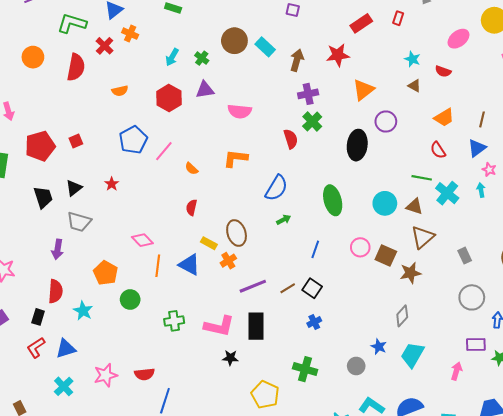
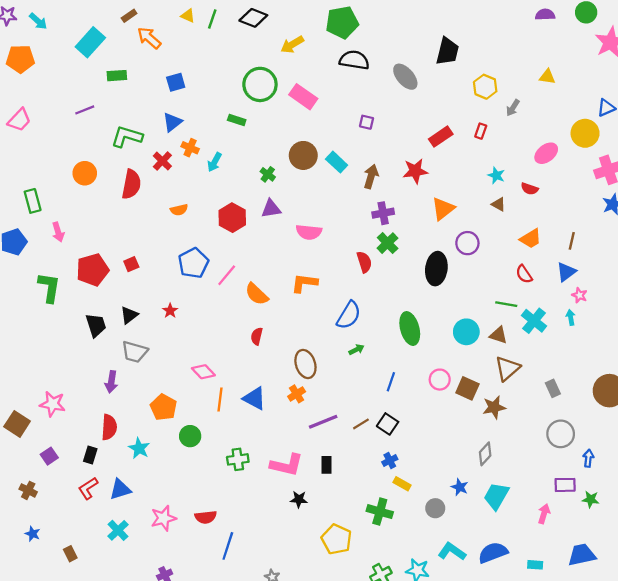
cyan arrow: (172, 57) -> (215, 162), moved
orange semicircle: (191, 169) -> (257, 294), size x1.6
yellow rectangle: (209, 243) -> (402, 484), moved
black rectangle: (256, 326) -> (327, 465), size x0.6

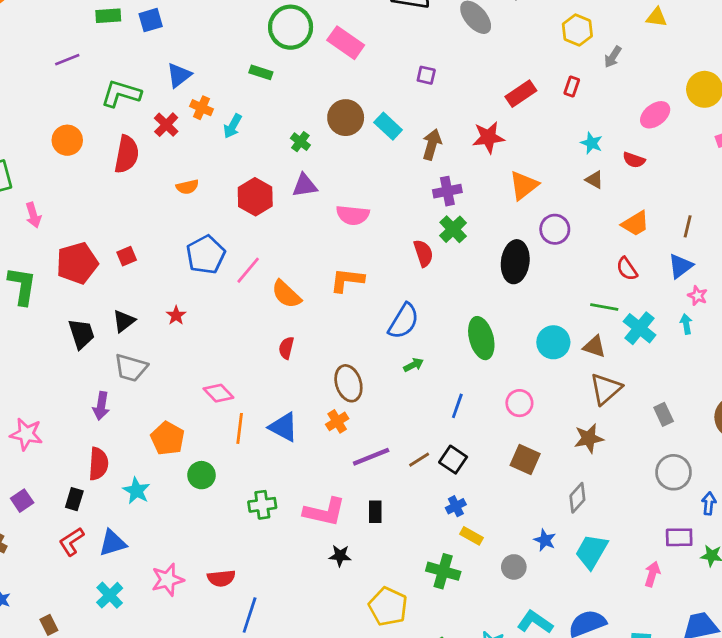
blue square: (176, 82) -> (151, 20), moved
brown square: (467, 388) -> (525, 460), moved

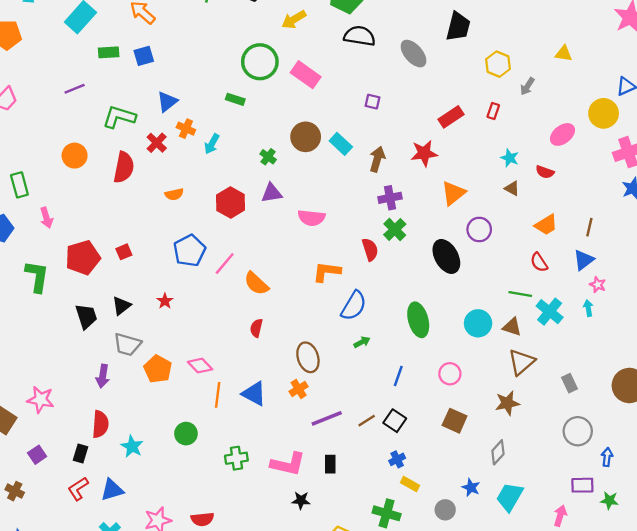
black ellipse: (515, 262) -> (446, 256), turned -36
orange L-shape: (347, 280) -> (327, 272), moved
orange pentagon: (168, 438) -> (158, 369), moved

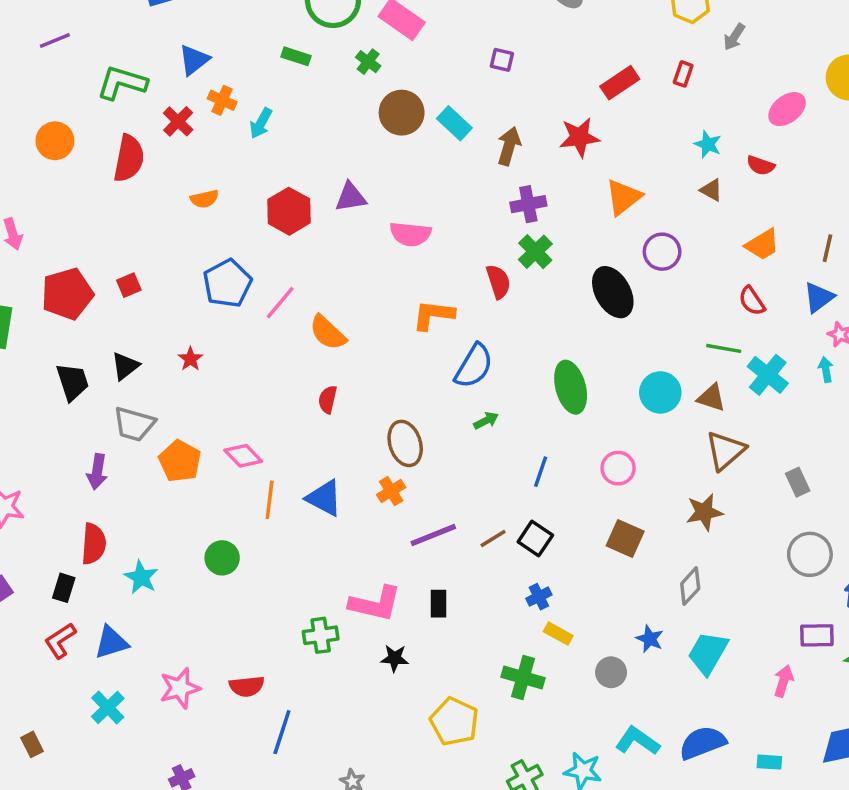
green cross: (268, 157) -> (368, 62), moved
green cross: (236, 458) -> (321, 635), moved

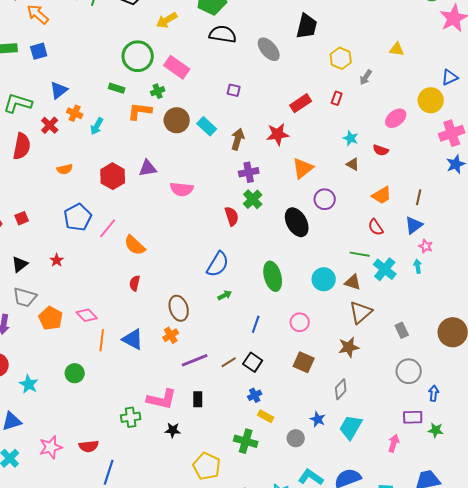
green cross: (368, 62) -> (158, 91), turned 32
orange L-shape: (433, 315) -> (140, 111), moved

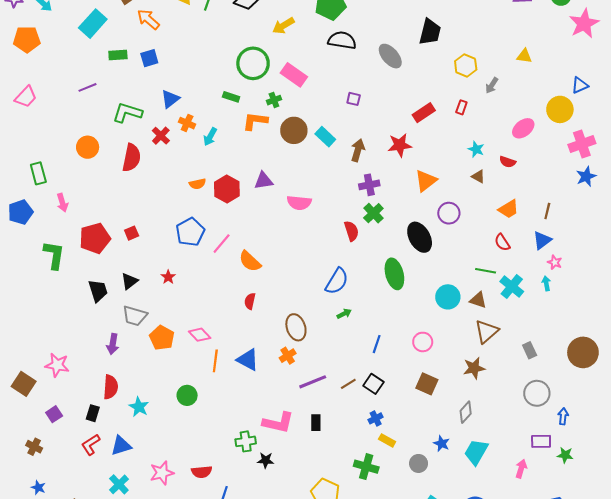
orange semicircle: (65, 169) -> (198, 184), moved
green ellipse: (273, 276) -> (394, 274), moved
black star: (173, 430) -> (266, 460), moved

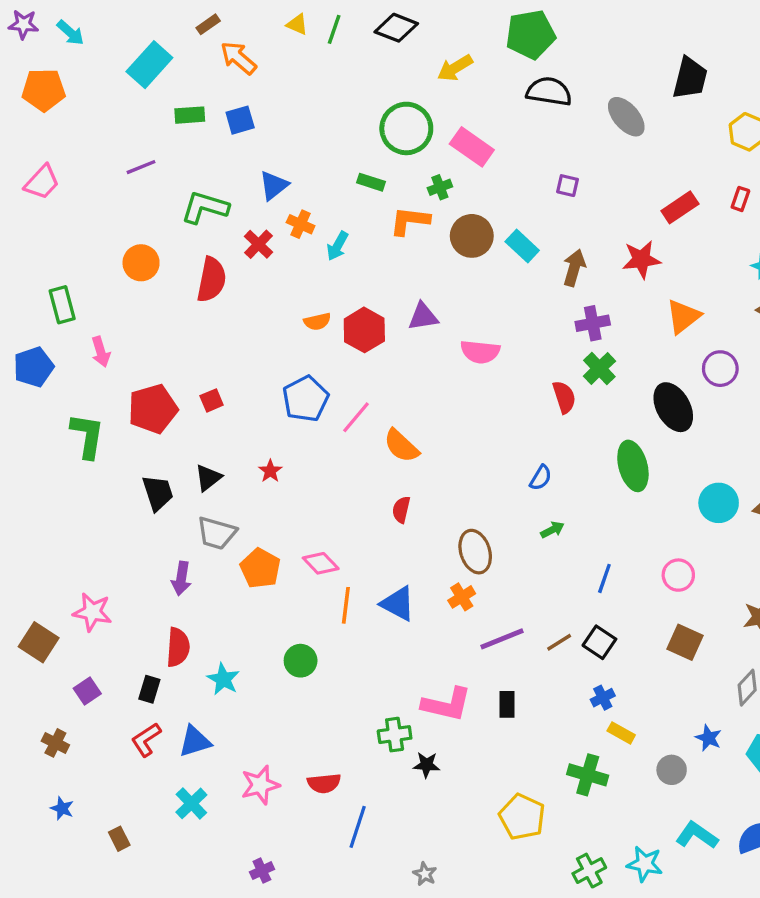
blue semicircle: (337, 281) -> (541, 478), size x0.6

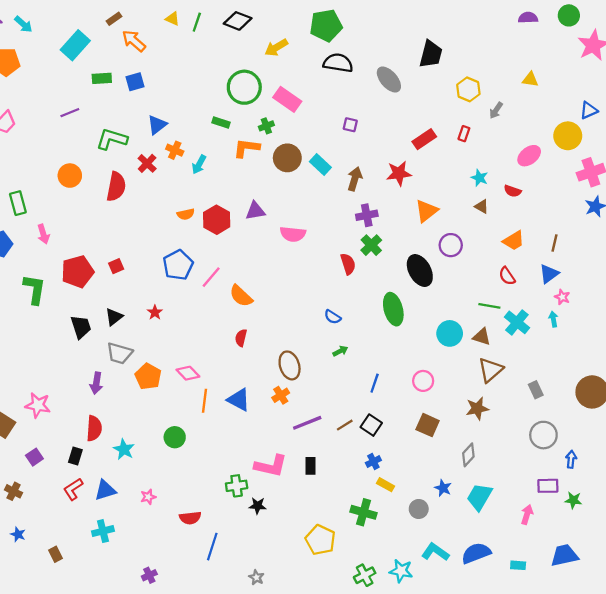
blue semicircle: (541, 478) -> (333, 317), turned 91
pink star: (260, 785) -> (148, 497), moved, size x0.6
cyan cross: (191, 803) -> (103, 531), turned 30

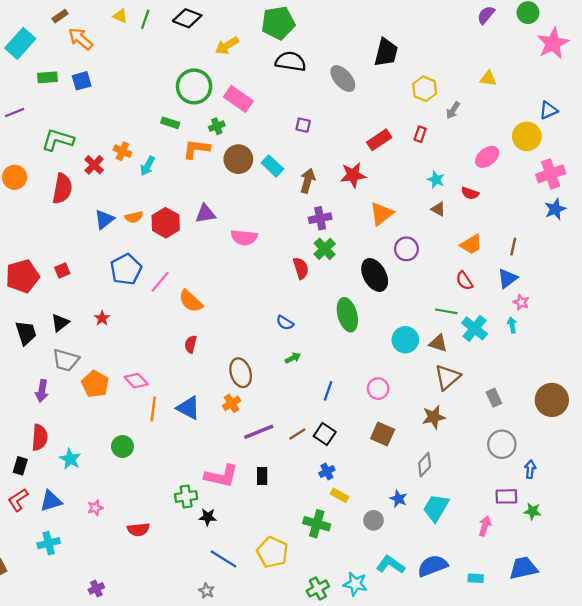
purple semicircle: (528, 18) -> (486, 15), turned -48
blue triangle: (157, 125) -> (104, 219), moved
blue line: (212, 547) -> (224, 559), moved, turned -76

